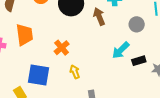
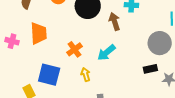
gray circle: (137, 24) -> (160, 43), moved, size x1.5
cyan arrow: (121, 50) -> (106, 53), moved

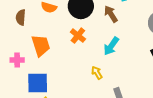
orange cross: (74, 49) -> (78, 36), moved
blue square: (49, 75) -> (38, 83), moved

